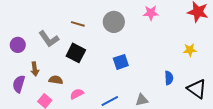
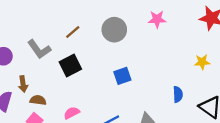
brown line: (78, 24) -> (73, 32), turned -56
black square: (76, 53) -> (70, 65), turned 36
brown semicircle: (56, 80) -> (38, 100), moved

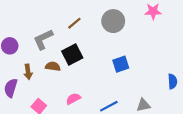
gray L-shape: (39, 49) -> (43, 39), turned 100
brown semicircle: (38, 100) -> (53, 66), moved

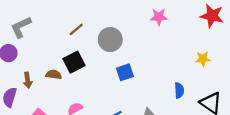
gray circle: (113, 21) -> (110, 40), moved
gray L-shape: (43, 39) -> (21, 27), moved

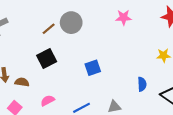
gray circle: (110, 40) -> (71, 23), moved
brown semicircle: (54, 75) -> (22, 82), moved

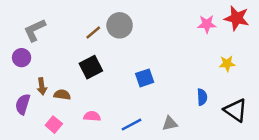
pink star: (124, 17) -> (207, 24), moved
pink semicircle: (48, 101) -> (92, 116), turned 32

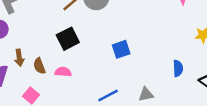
brown semicircle: (62, 95) -> (39, 66), turned -119
pink semicircle: (92, 116) -> (63, 72), moved

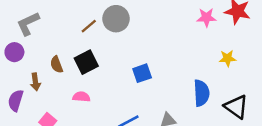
brown semicircle: (39, 66) -> (57, 65), moved
blue semicircle: (178, 68) -> (202, 93), size x1.5

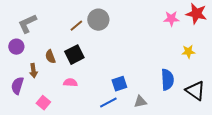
blue square: (142, 73) -> (119, 84), moved

